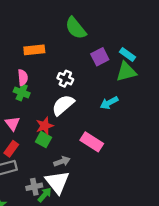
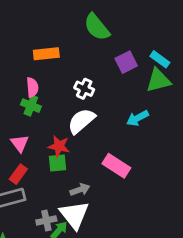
red star: (45, 126) -> (59, 146), turned 30
green square: (43, 140) -> (58, 163), turned -35

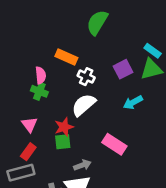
green semicircle: (97, 27) -> (97, 22), turned 70
orange rectangle: (46, 54) -> (66, 57), moved, turned 30
purple square: (126, 62) -> (123, 69), moved
red star: (59, 146) -> (64, 127), turned -30

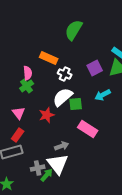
green cross: (39, 91) -> (27, 86), turned 32
green square: (63, 142) -> (76, 104), moved

